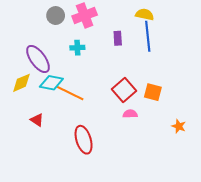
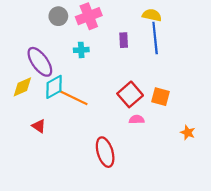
cyan diamond: (51, 83) -> (54, 87), turned -40
red ellipse: (84, 140) -> (105, 152), moved

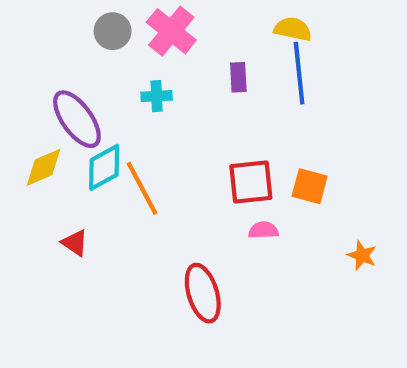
pink cross: (89, 16) -> (171, 31), turned -30
red square: (130, 94) -> (251, 182), turned 35
orange line: (74, 98) -> (142, 188), turned 36

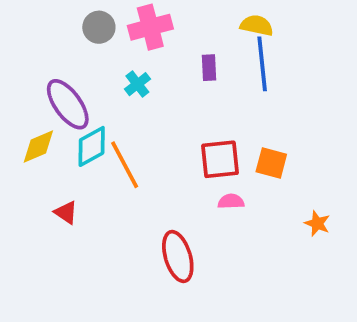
pink cross: (171, 31) -> (150, 27), turned 36
cyan cross: (157, 96) -> (137, 84), turned -35

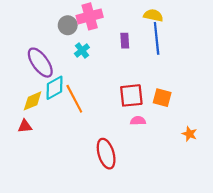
gray circle: (99, 27) -> (68, 25), moved
yellow diamond: (38, 146) -> (33, 101), moved
red triangle: (66, 212) -> (25, 126), moved, turned -40

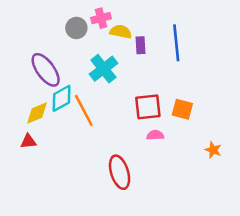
yellow semicircle: (153, 15) -> (121, 32), moved
pink cross: (90, 16) -> (101, 18), size x0.7
cyan cross: (82, 50) -> (104, 69), moved, size x1.6

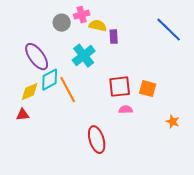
blue line: (176, 43) -> (169, 30), moved, turned -40

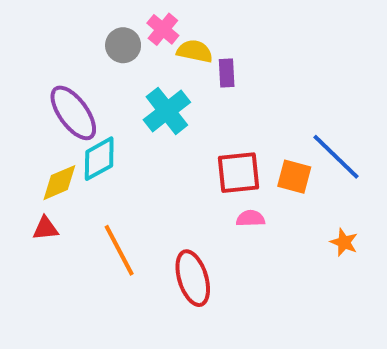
pink cross: (82, 15) -> (163, 29), turned -35
blue line: (169, 30) -> (336, 157), moved
orange line: (68, 90) -> (119, 250), moved

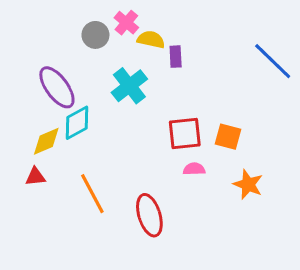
blue line: (336, 157) -> (273, 61), moved
orange star: (344, 242) -> (248, 184), moved, size x1.4

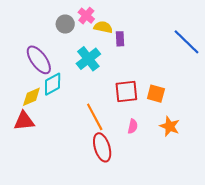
pink semicircle: (194, 169) -> (133, 126), moved, turned 104
red triangle: (35, 177) -> (24, 121), size x1.5
orange line: (92, 194) -> (95, 117), moved

